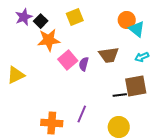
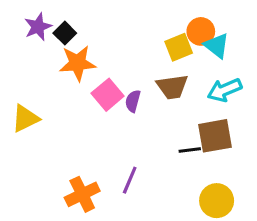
yellow square: (75, 17) -> (179, 47), moved
cyan arrow: (142, 57) -> (225, 90), size x1.5
orange cross: (52, 123) -> (82, 194), turned -30
yellow circle: (119, 127) -> (217, 201), moved

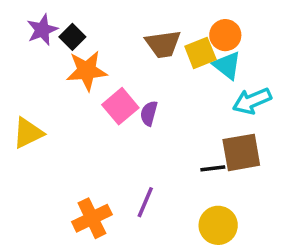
cyan triangle: (217, 46) -> (227, 65), moved
brown trapezoid: (172, 87) -> (163, 44), moved
yellow circle: (217, 201) -> (218, 225), moved

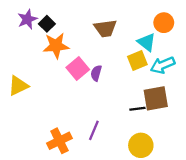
orange circle: (225, 35) -> (164, 23), moved
yellow square: (200, 53) -> (137, 61), moved

